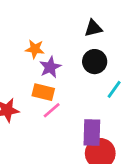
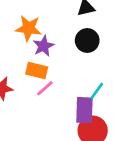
orange star: (35, 49) -> (28, 28), size x1.4
cyan line: (114, 89) -> (97, 91), moved

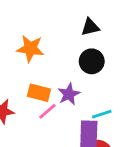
purple star: (44, 46) -> (69, 94), moved
cyan line: (97, 91) -> (102, 114), turned 36

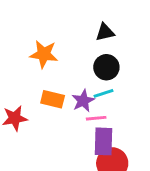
pink line: (47, 111) -> (96, 118), moved, turned 36
cyan line: (102, 114) -> (103, 93), moved

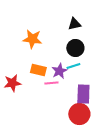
pink line: (96, 118) -> (51, 83), moved
purple rectangle: (103, 141) -> (83, 94), moved

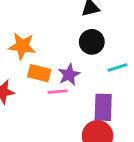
orange star: (32, 39) -> (22, 46), moved
cyan line: (73, 66) -> (117, 67), moved

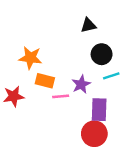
black circle: (92, 42) -> (102, 54), moved
purple star: (69, 75) -> (81, 84), moved

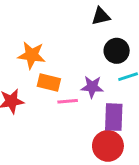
purple star: (81, 84) -> (92, 87), turned 30

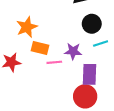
orange star: (32, 55) -> (27, 27), turned -30

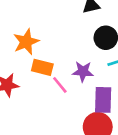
pink line: (54, 62) -> (60, 85), turned 56

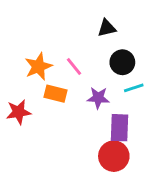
pink line: (60, 85) -> (74, 66), moved

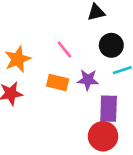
orange star: (38, 66) -> (18, 59), moved
orange rectangle: (55, 94) -> (58, 82), moved

